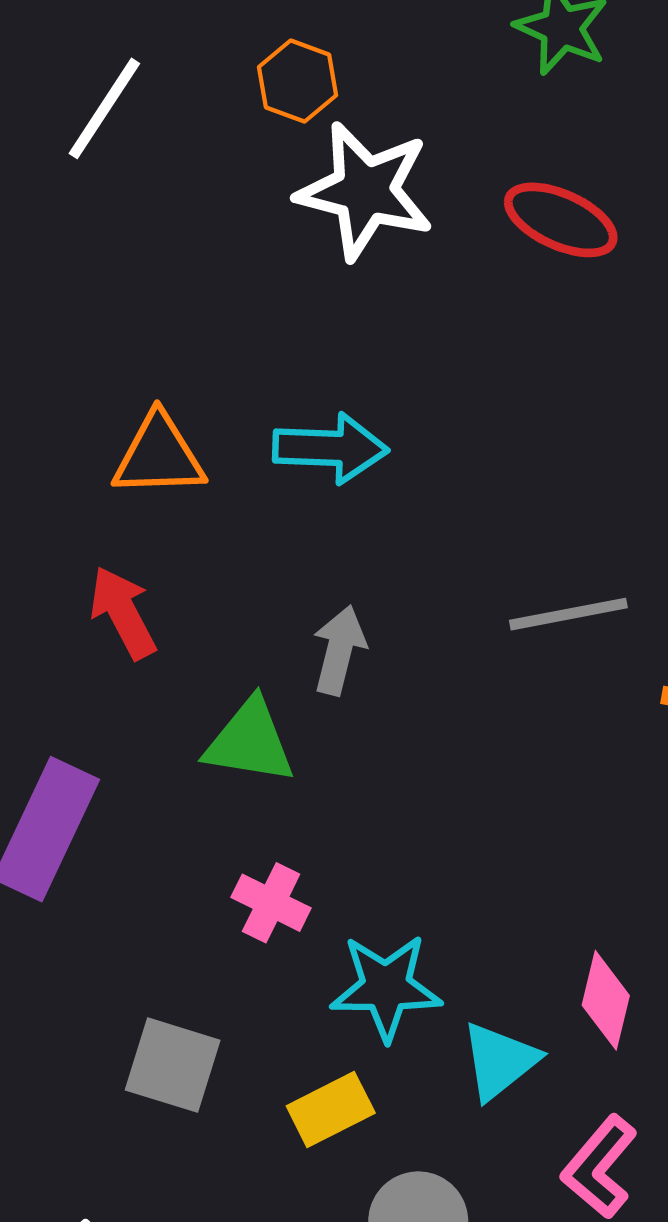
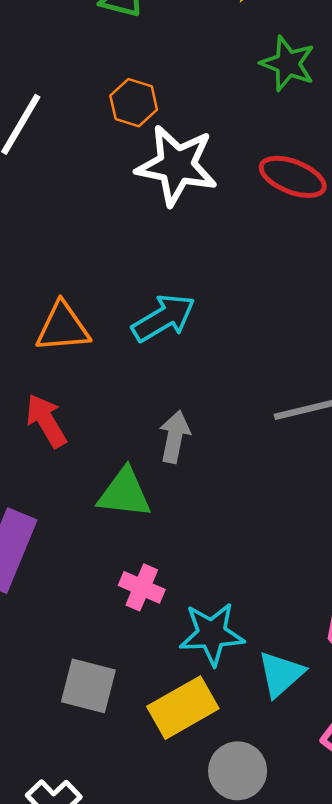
cyan arrow: (330, 448) -> (164, 318), turned -30
yellow rectangle: (331, 1110) -> (183, 708), size x1.4

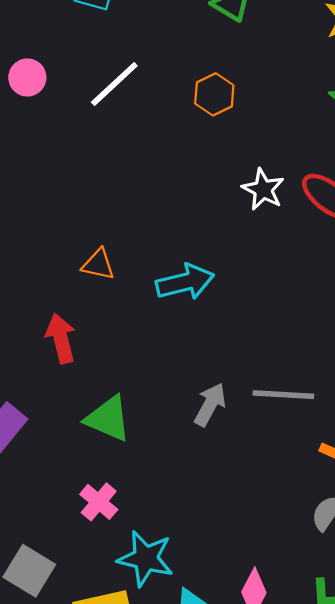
white star: (177, 165) -> (263, 189), moved, size x0.6
orange triangle: (63, 327) -> (98, 264), size x0.7
gray arrow: (175, 437) -> (210, 405), moved

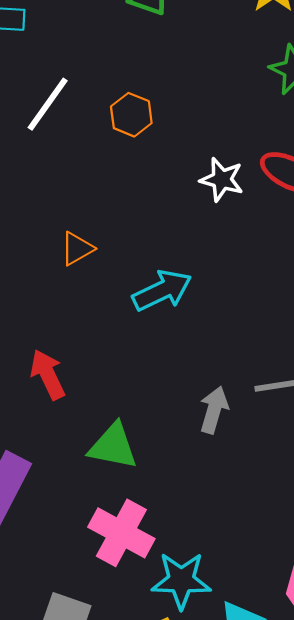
orange hexagon: (214, 94) -> (131, 115), moved
orange triangle: (98, 264) -> (77, 249), moved, turned -30
pink cross: (99, 502) -> (121, 533), size x1.6

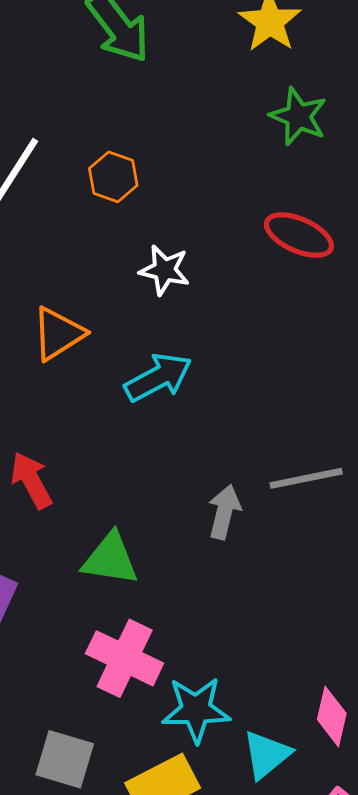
white star: (222, 180) -> (165, 270), moved
orange triangle: (77, 249) -> (58, 334), size x1.4

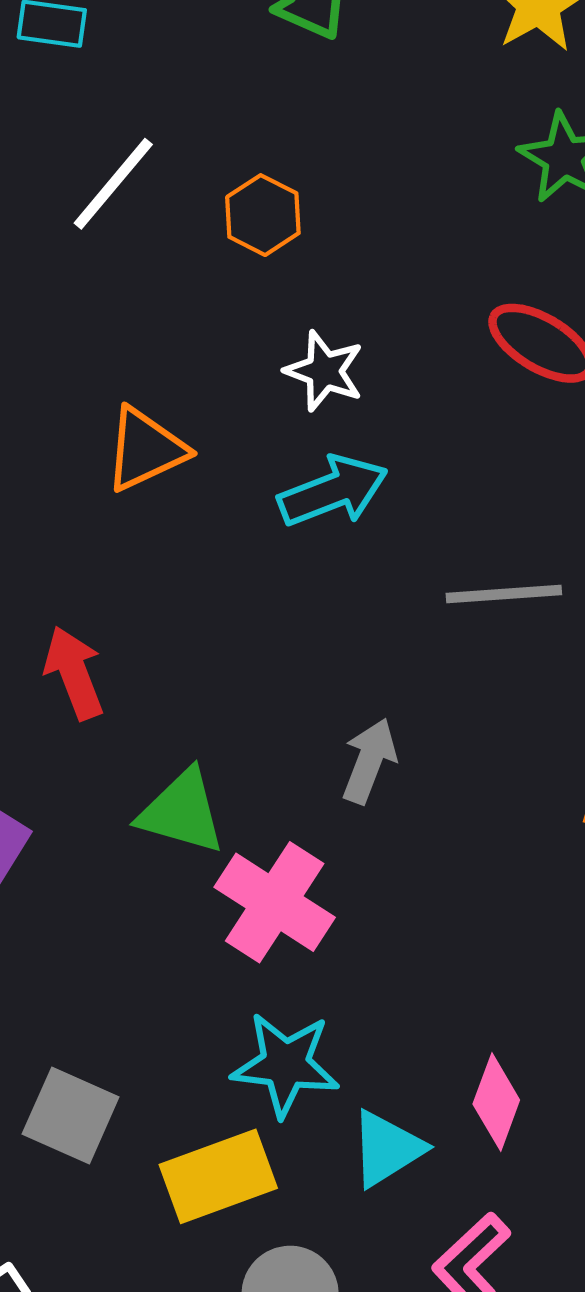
cyan arrow: (158, 377) -> (333, 491), moved
gray line: (306, 478) -> (504, 594), moved
pink cross: (125, 658) -> (275, 902), moved

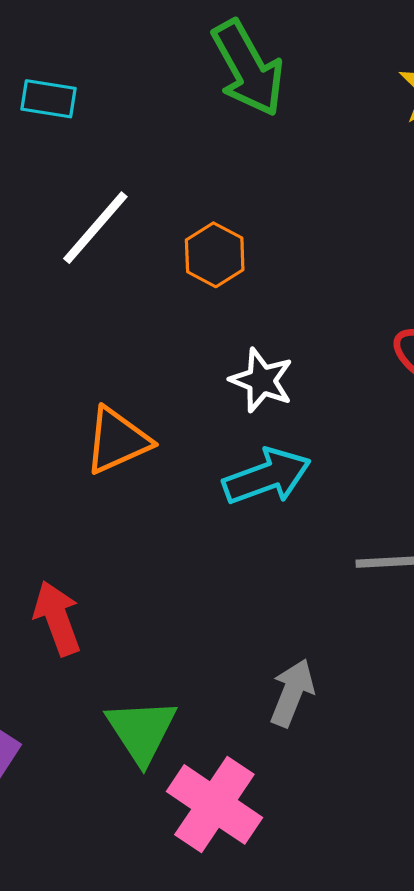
green triangle: (182, 812) -> (141, 731), turned 40

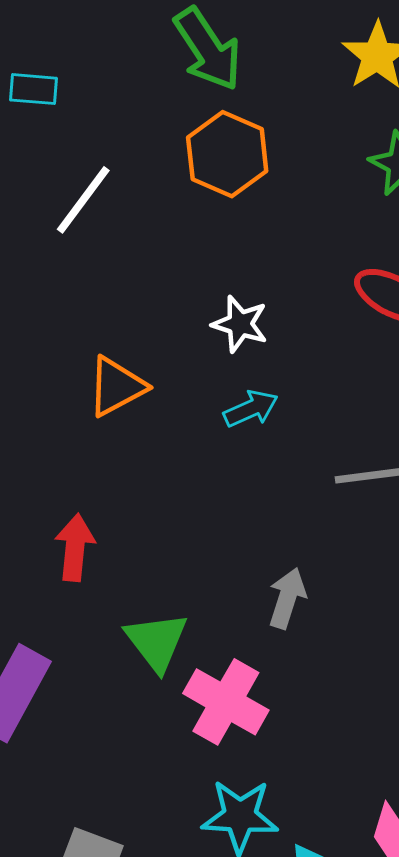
orange hexagon: (215, 255) -> (227, 154), moved, size x1.5
cyan arrow: (267, 477) -> (251, 409), size x0.7
red arrow: (57, 618) -> (75, 547), turned 30

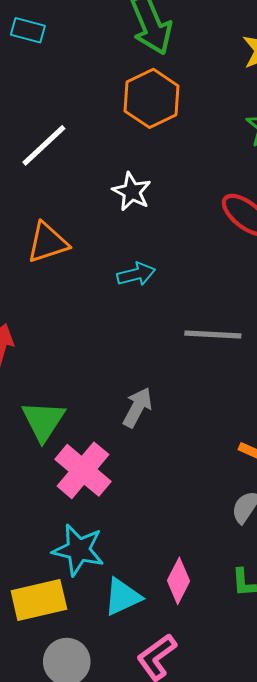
white line: (83, 200) -> (44, 145), moved
white star: (240, 324) -> (132, 192), moved

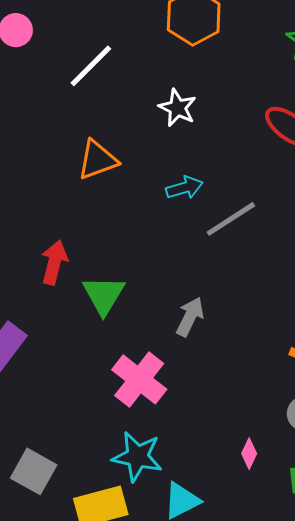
gray line: (213, 335) -> (231, 219), moved, turned -34
green triangle: (43, 421) -> (104, 295), moved
pink diamond: (179, 581) -> (249, 454), moved, size x0.7

